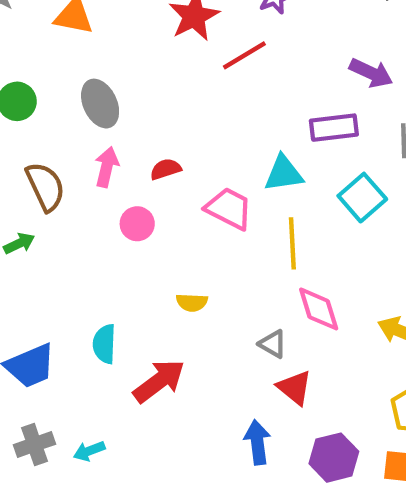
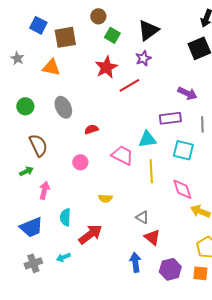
pink arrow: (107, 167) -> (44, 190), moved
red semicircle: (166, 169) -> (91, 129), moved
cyan square: (362, 198) -> (183, 150), turned -35
pink diamond: (319, 309) -> (182, 189), moved
cyan arrow: (89, 451) -> (63, 257), moved

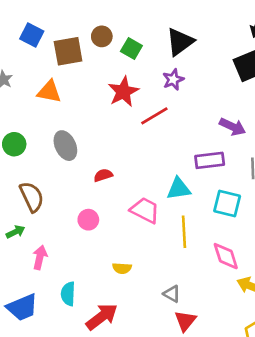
brown circle: (98, 16) -> (102, 36), moved
red triangle: (152, 237) -> (185, 321), turned 30

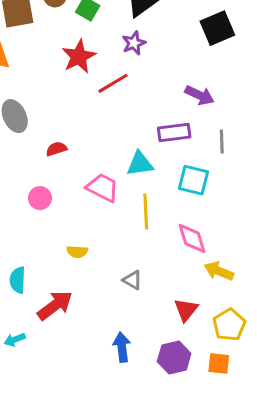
red triangle: (185, 321) -> (186, 310), moved

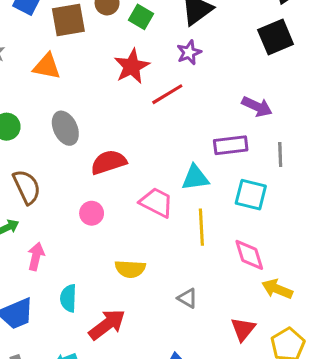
red semicircle: (56, 149) -> (109, 162), size x1.6
yellow semicircle: (77, 252) -> (130, 269), size x1.4

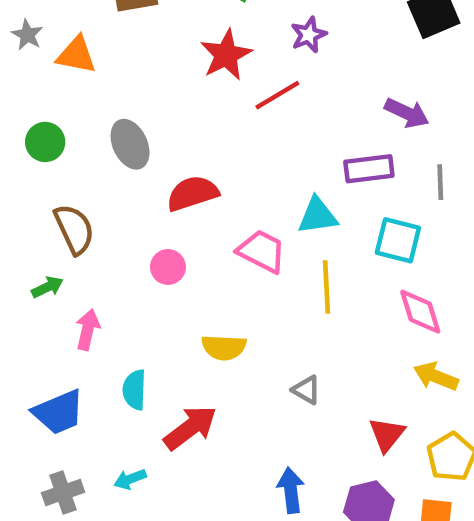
orange triangle: (47, 66) -> (76, 55), moved
pink diamond: (249, 255) -> (420, 312), moved

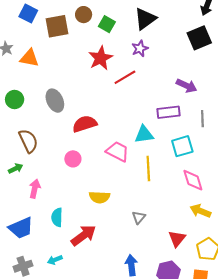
cyan square: (398, 240) -> (182, 146), turned -30
gray triangle: (306, 390) -> (139, 217), turned 40

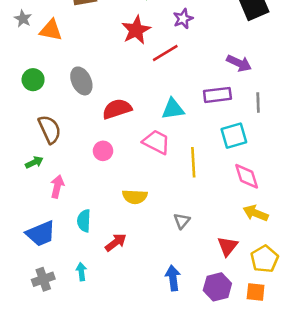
cyan triangle: (144, 135) -> (173, 109), moved
red arrow: (84, 235) -> (116, 242), size x0.7
cyan arrow: (55, 260) -> (81, 272), turned 104

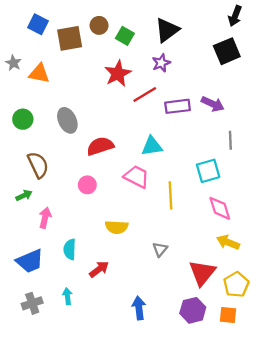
purple rectangle: (217, 95) -> (178, 106), moved
red triangle: (228, 246) -> (202, 273), size x1.4
blue arrow: (173, 278) -> (139, 308), moved

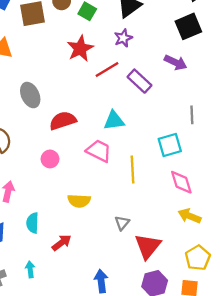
purple arrow: (213, 104) -> (176, 62), moved
purple rectangle: (178, 106) -> (140, 81), turned 50
red triangle: (202, 273) -> (148, 246), moved

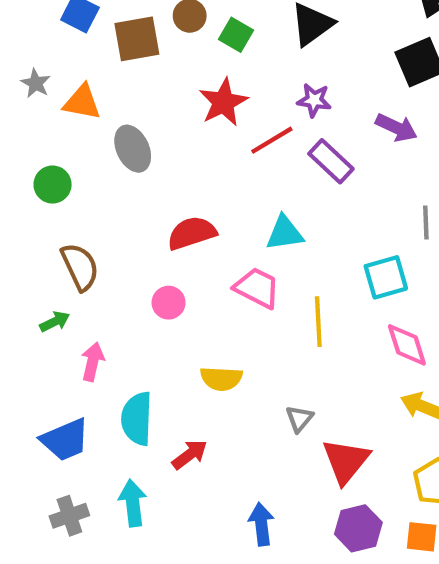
purple star: (123, 38) -> (314, 100), moved, turned 30
gray ellipse: (30, 95) -> (133, 149), moved
cyan semicircle: (33, 223) -> (137, 419), size x1.4
cyan arrow: (30, 269) -> (133, 503), size x1.5

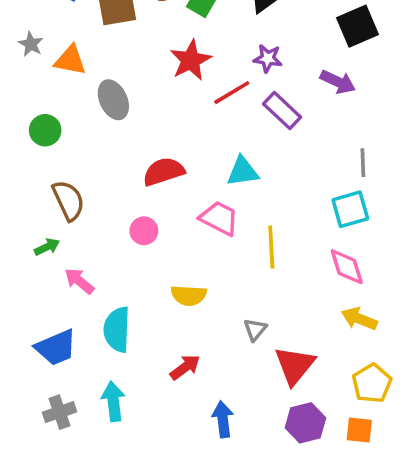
cyan square: (386, 277) -> (350, 209), moved
pink arrow: (93, 362) -> (79, 281), turned -64
red arrow: (190, 455) -> (185, 367), moved

